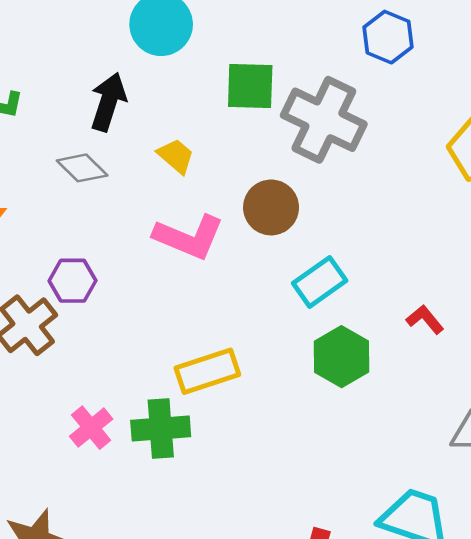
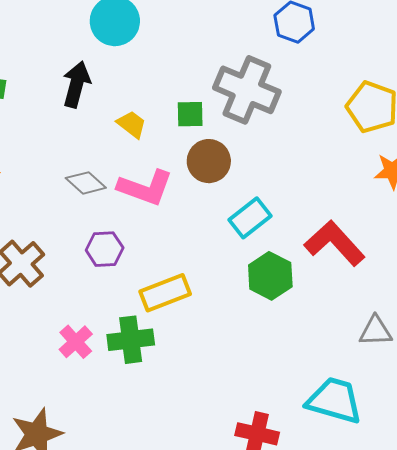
green square: (250, 86) -> (190, 114), moved, size x0.7
gray diamond: (82, 168) -> (86, 183), moved
purple hexagon: (73, 281) -> (105, 249), moved
red L-shape: (425, 319) -> (335, 243), size x2.0

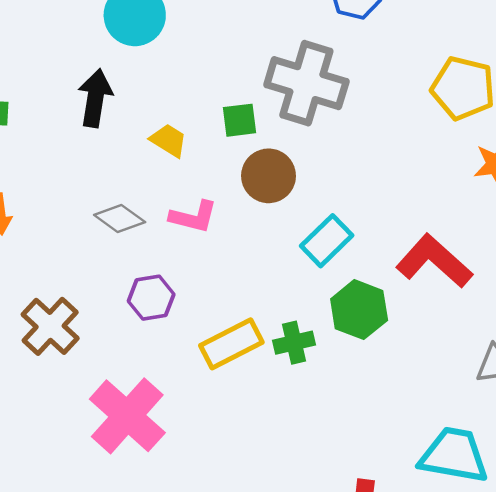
pink L-shape: (145, 188) -> (193, 217), size x0.7
green cross: (131, 340) -> (294, 343), moved, size x0.7
pink cross: (76, 342) -> (127, 416), size x1.8

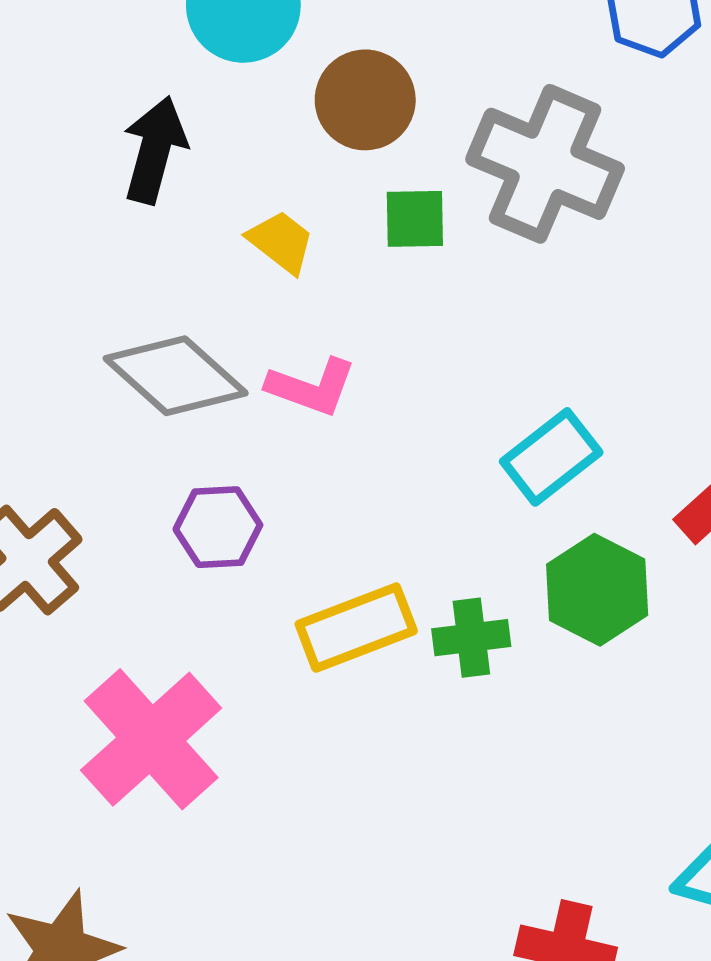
brown circle: (269, 176) -> (365, 100), moved
gray diamond: (120, 219) -> (176, 376), size x1.5

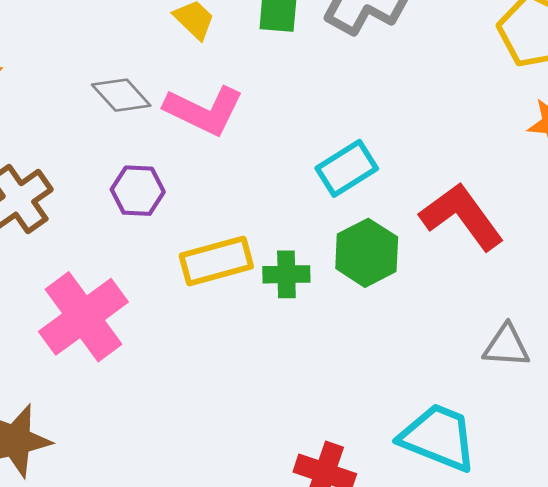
gray diamond: (176, 376) -> (121, 95), size x0.7
pink L-shape: (311, 387) -> (204, 110), size x1.4

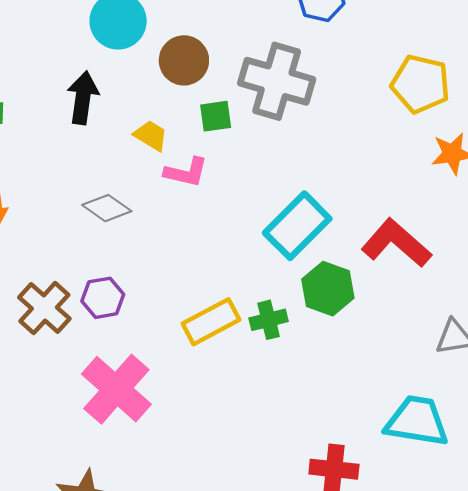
pink L-shape: (204, 110) -> (186, 172), moved, size x0.7
cyan rectangle: (347, 168) -> (297, 226), size x1.4
purple hexagon: (138, 191) -> (103, 298), moved

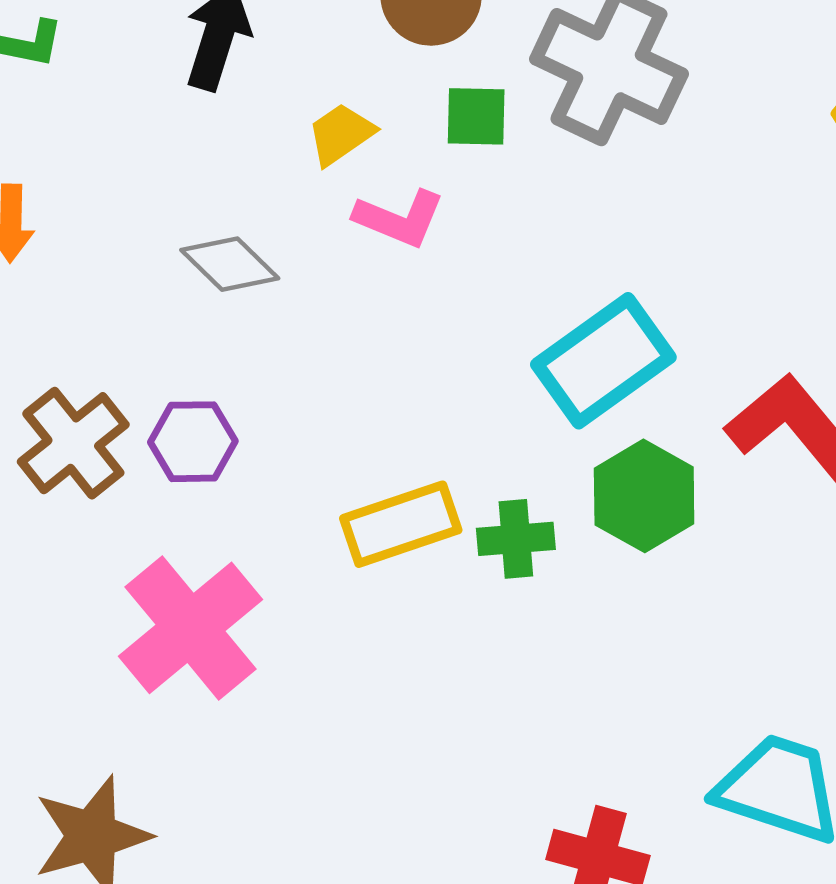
yellow trapezoid: (151, 136) -> (341, 134), turned -75

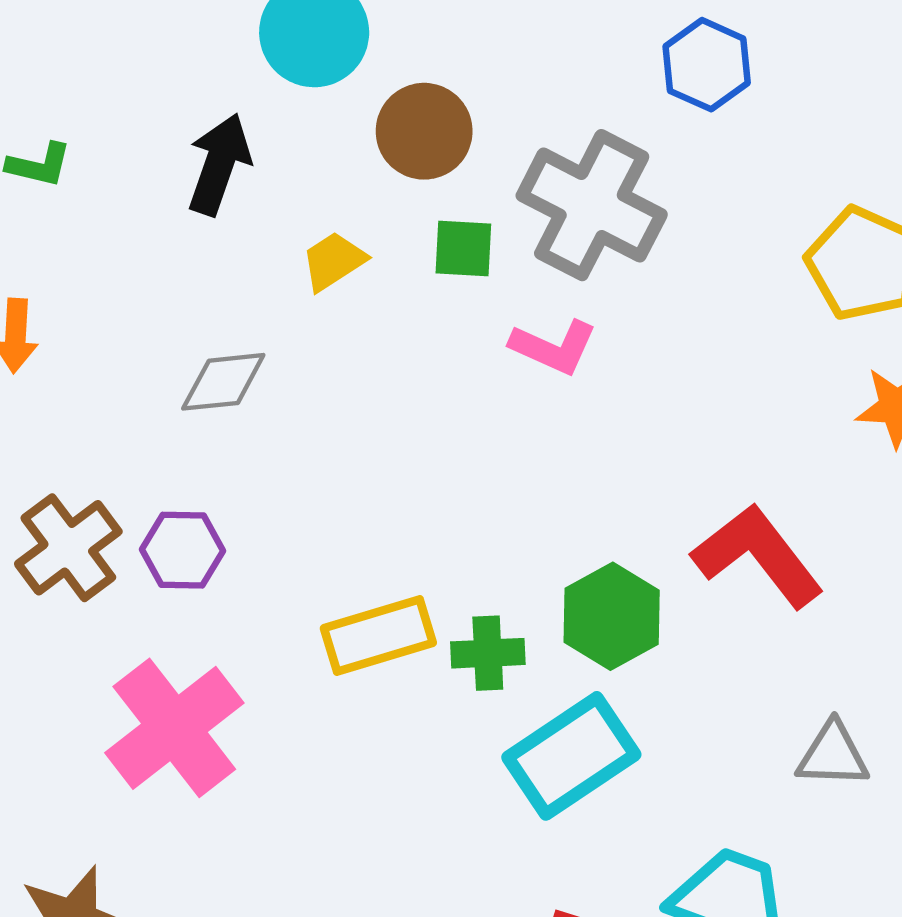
pink L-shape: (399, 218) -> (554, 347), moved
gray diamond: (230, 264) -> (223, 382), turned -52
cyan rectangle: (603, 361) -> (571, 756), moved

